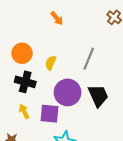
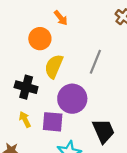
orange circle: (22, 53) -> (40, 39), moved
yellow semicircle: (51, 63) -> (54, 66), size x1.5
black trapezoid: (98, 96) -> (103, 131), moved

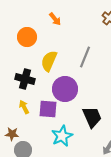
orange circle: (40, 39) -> (27, 37), moved

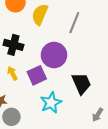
yellow semicircle: (49, 61) -> (40, 14), moved
purple square: (48, 109) -> (37, 75), turned -30

